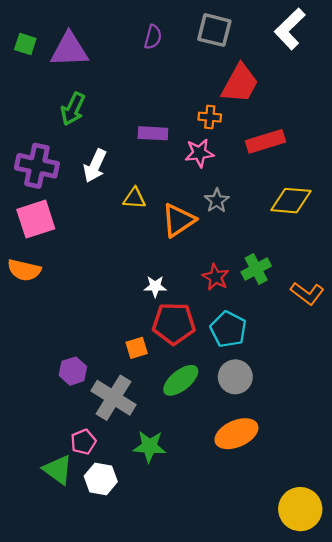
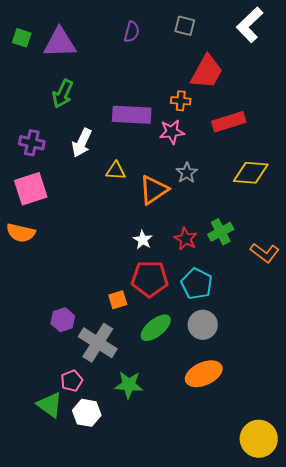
gray square: (214, 30) -> (185, 26), size x0.7
purple rectangle: (153, 133) -> (132, 115), size x1.5
purple cross: (37, 166) -> (32, 143), size x0.7
white star: (155, 286) -> (143, 240), moved, turned 30

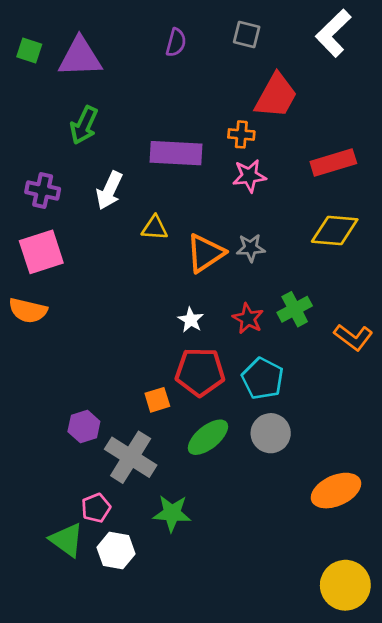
red rectangle: (229, 122) -> (333, 162), moved
pink star: (172, 132) -> (249, 176), moved
gray star: (187, 173) -> (251, 248), moved, turned 30
orange ellipse: (204, 374) -> (336, 491), moved

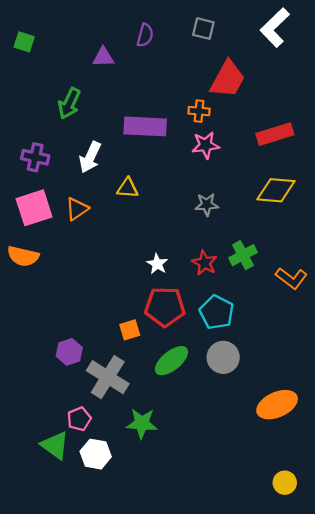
purple triangle: (80, 57) -> (103, 57), moved, size x0.6
orange triangle: (205, 253) -> (77, 209), moved, size x0.7
yellow circle: (345, 585) -> (285, 483), size x0.6

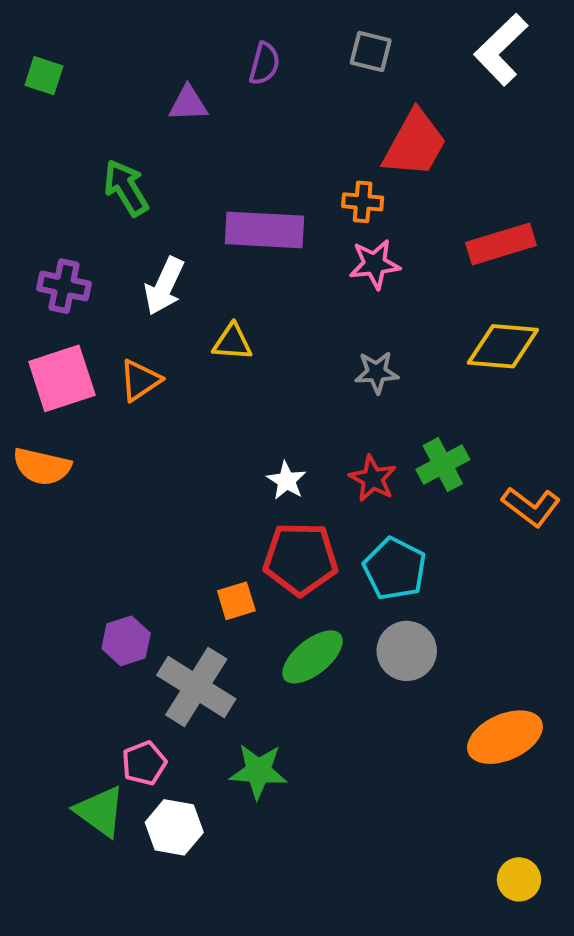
green arrow: (69, 103) -> (126, 188), turned 124

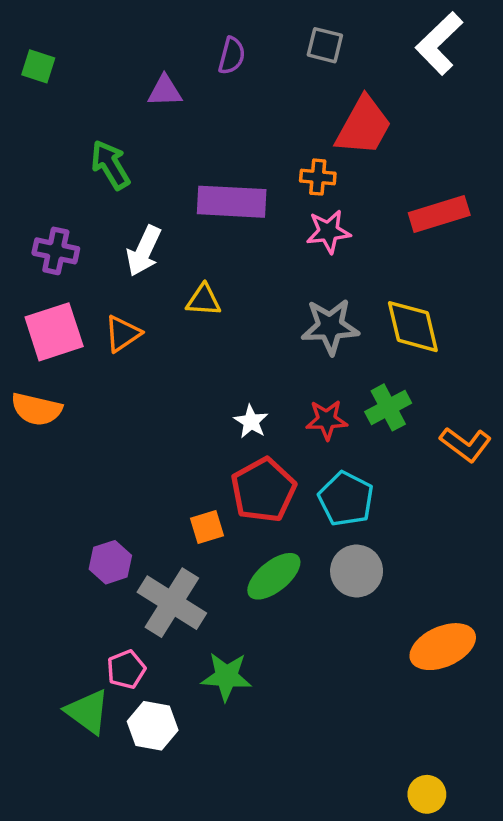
yellow diamond: (503, 346) -> (413, 327), moved, turned 72
gray star: (377, 372) -> (330, 327), size x1.5
red star: (373, 479) -> (327, 420), turned -30
red pentagon: (300, 559) -> (263, 490), turned -30
yellow circle: (519, 879) -> (427, 794), moved

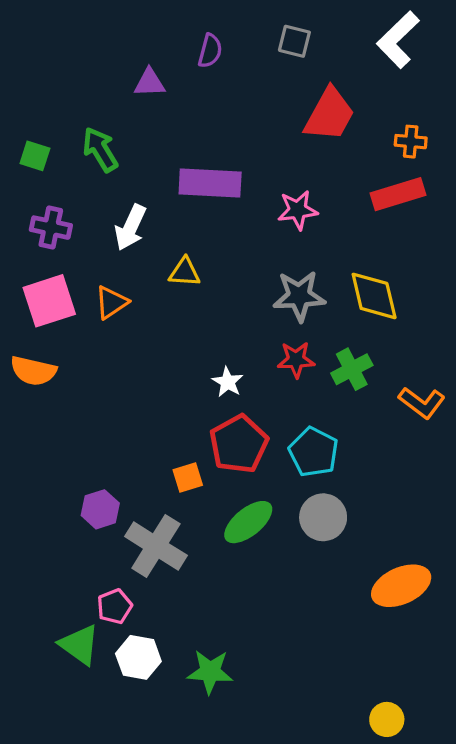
green square: (38, 66) -> (35, 156), moved
orange cross: (318, 177) -> (411, 142), moved
red star: (327, 420) -> (296, 360), moved
green star: (226, 676) -> (210, 672), moved

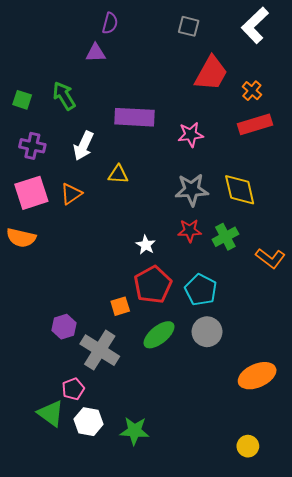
purple semicircle: (210, 51) -> (110, 23), moved
orange cross: (411, 142) -> (252, 91), moved, turned 36
yellow circle: (387, 719) -> (248, 446), moved

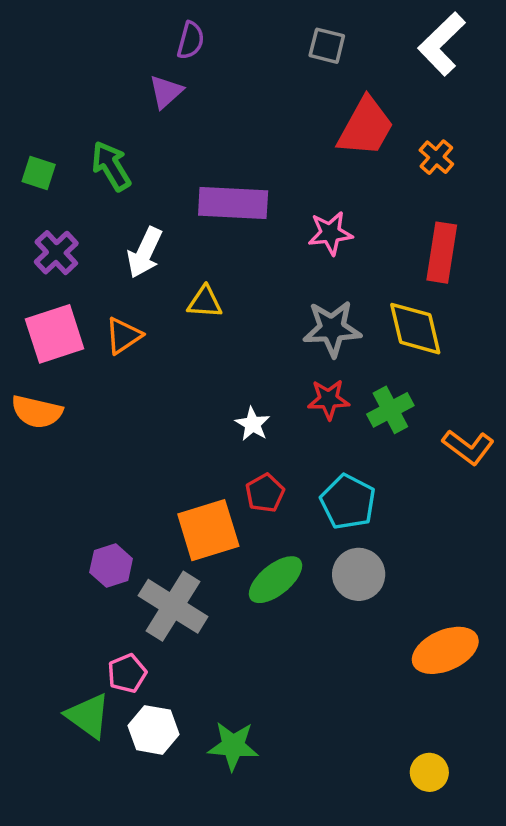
purple triangle: (96, 53) -> (166, 92), turned -40
red rectangle: (255, 124) -> (442, 253), moved, turned -64
purple cross: (32, 146) -> (56, 253), turned 35
red pentagon: (153, 285) -> (265, 493), size x0.6
orange square: (120, 306) -> (208, 530), size x1.8

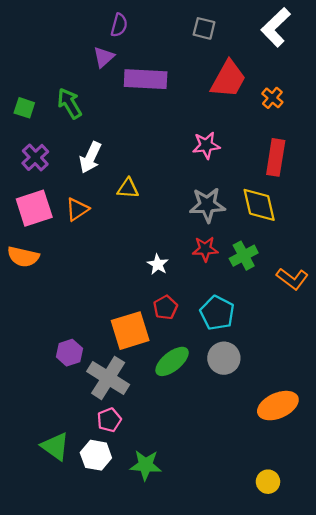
purple rectangle: (233, 203) -> (146, 79), moved
pink pentagon: (127, 673) -> (109, 420), moved

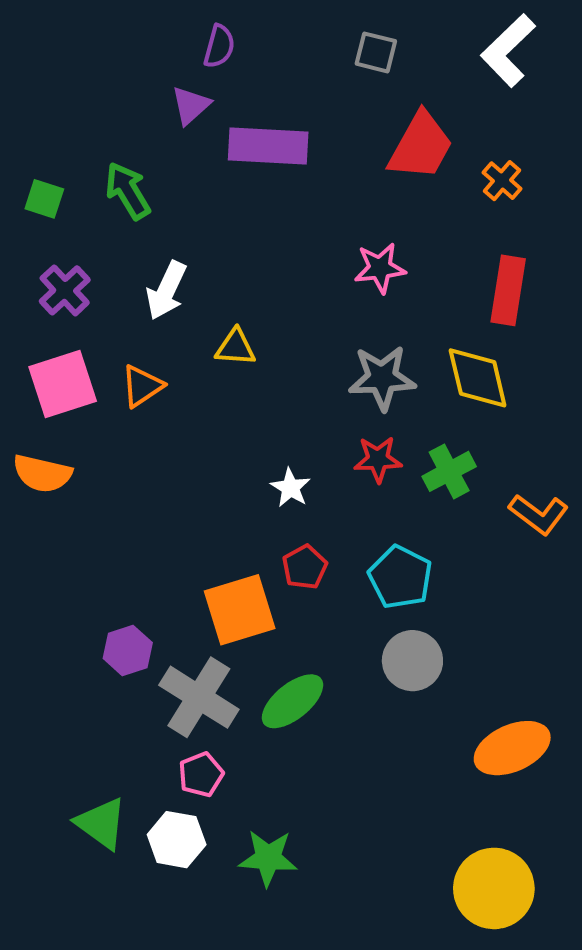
green ellipse: (172, 361) -> (292, 701), moved
yellow circle: (268, 482) -> (494, 888), size x1.8

